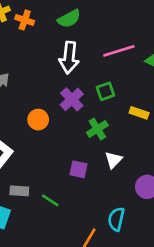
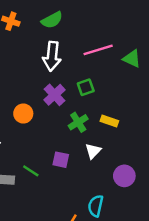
yellow rectangle: (139, 113) -> (109, 121), moved
green line: (50, 200) -> (31, 171), moved

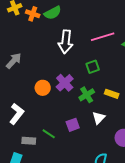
green semicircle: (52, 20) -> (53, 13), moved
purple cross: (54, 95) -> (65, 83), moved
purple square: (61, 160) -> (73, 125), turned -32

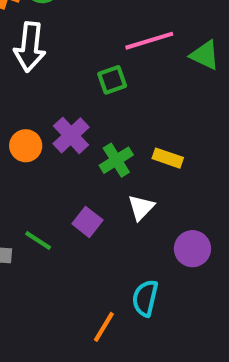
white arrow: (66, 42) -> (30, 47), moved
green square: (93, 67) -> (112, 80), moved
purple square: (73, 125) -> (87, 222), turned -32

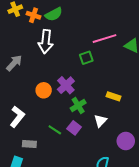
green cross: (116, 160) -> (78, 106), moved
green line: (38, 240) -> (55, 130), moved

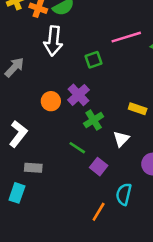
green square: (86, 58) -> (94, 60), moved
purple square: (74, 128) -> (99, 167), moved
green line: (55, 130) -> (77, 148), moved

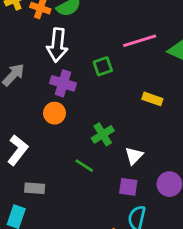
purple cross: (78, 95) -> (63, 83), moved, turned -30
yellow rectangle: (138, 109) -> (152, 99), moved
purple square: (99, 167) -> (128, 187), moved, turned -30

